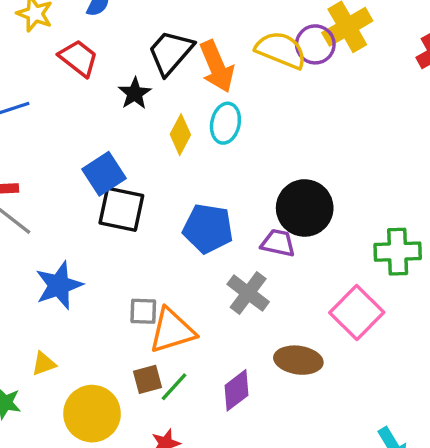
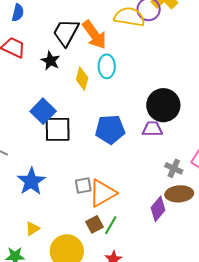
gray cross: (248, 293) -> (174, 168), moved, size x0.7
purple diamond: (236, 390) -> (158, 209), moved

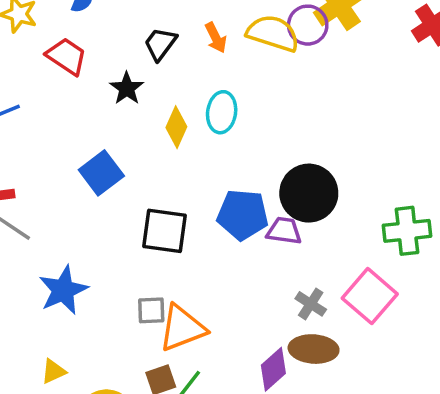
black trapezoid: (66, 32) -> (160, 44), size x0.7
orange arrow: (94, 35) -> (216, 38), moved, size x0.6
black square: (58, 129) -> (165, 231), moved
blue pentagon: (110, 129) -> (243, 215), moved

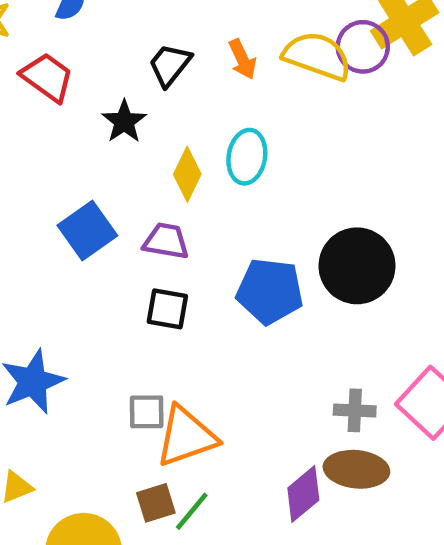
black square: (165, 231) -> (167, 309), size x0.7
purple trapezoid: (284, 231) -> (166, 241), moved
gray cross: (311, 304) -> (355, 410), turned -32

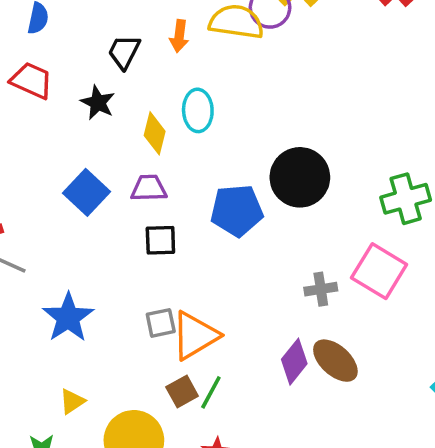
orange arrow: (242, 59) -> (179, 36), turned 44
brown ellipse: (356, 469) -> (335, 361), moved, turned 48

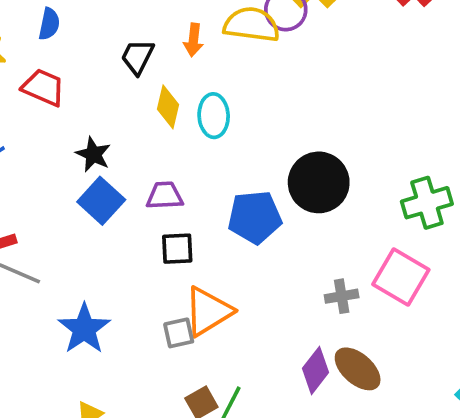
black star: (98, 103) -> (93, 154), moved
yellow diamond: (155, 133) -> (168, 107), moved
orange triangle: (195, 336) -> (208, 311), moved

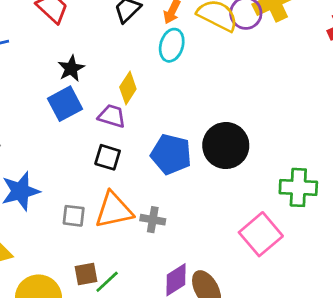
yellow diamond: (168, 107) -> (128, 88), moved
cyan ellipse: (214, 116) -> (172, 45), moved
gray cross: (342, 296) -> (153, 220), moved
gray square: (179, 333) -> (74, 216), moved

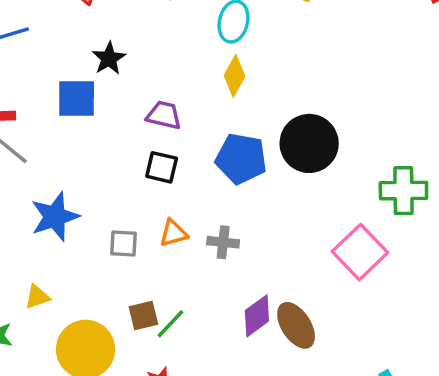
yellow diamond: (128, 88) -> (235, 76), moved
blue square: (65, 104) -> (77, 99), moved, turned 32
orange triangle: (114, 210) -> (173, 233), size x0.6

